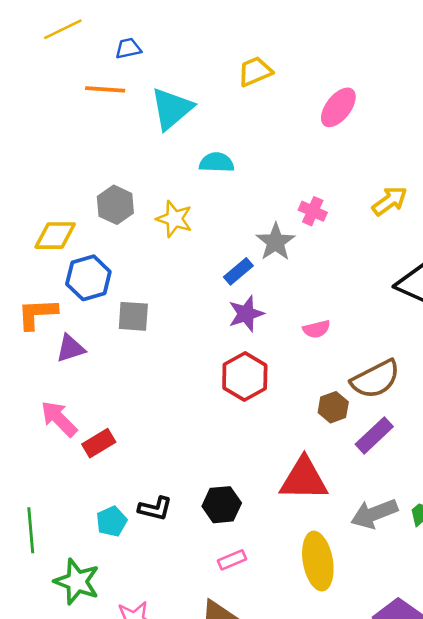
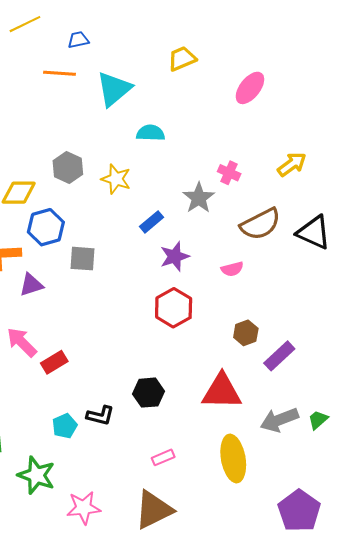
blue rectangle: (238, 271) -> (152, 222), moved
brown semicircle: (376, 379) -> (260, 224), moved
black hexagon: (222, 505) -> (148, 393), moved

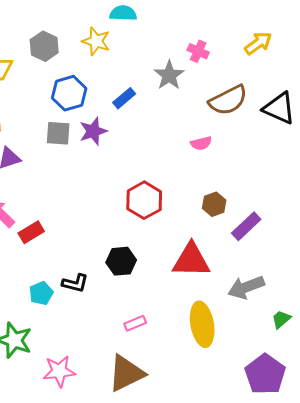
yellow star: (116, 179) -> (96, 41), moved
blue hexagon: (46, 227) -> (69, 93), moved
purple star: (175, 256) -> (93, 131), moved
red hexagon: (174, 308) -> (144, 200), moved
green trapezoid: (318, 420) -> (281, 319), moved

